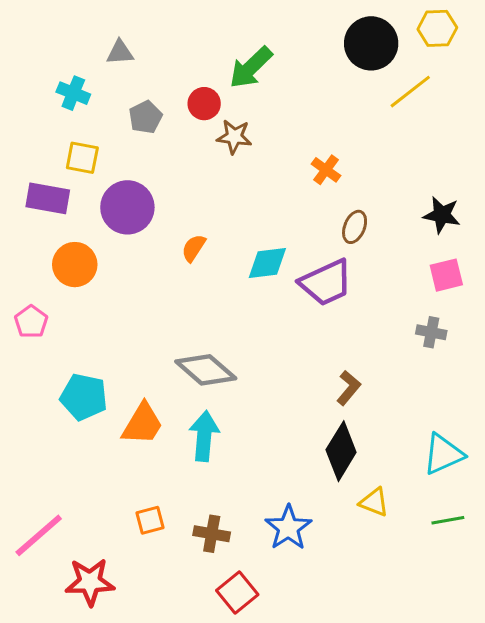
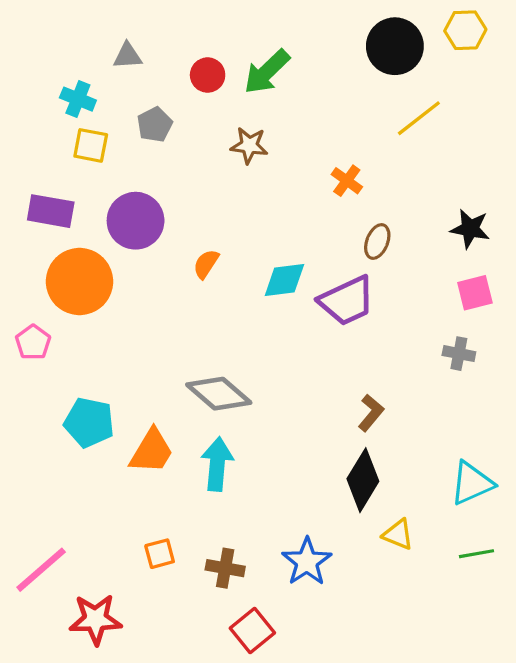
yellow line: (410, 92) -> (419, 118), moved
red circle: (204, 104) -> (208, 75), moved
yellow square: (82, 158) -> (91, 145), moved
orange circle: (75, 265) -> (79, 282), size x1.4

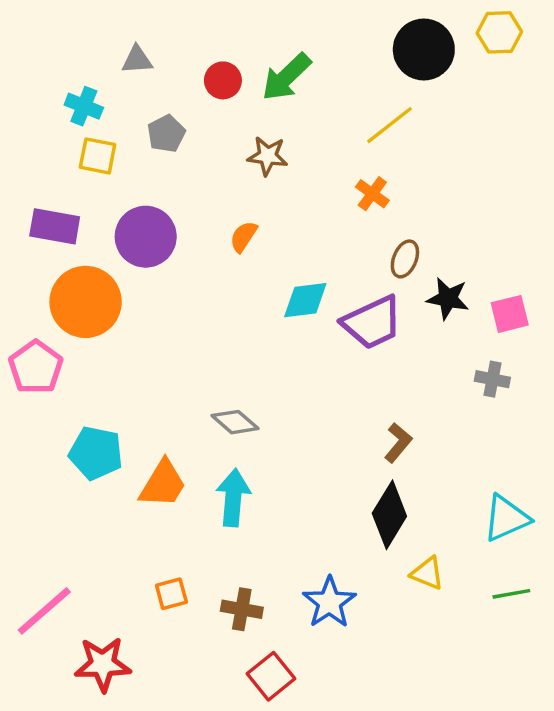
yellow line: (419, 118) -> (389, 125), moved
black star: (470, 229) -> (448, 298), moved
orange semicircle: (206, 264) -> (244, 237), moved
pink pentagon: (33, 342) -> (36, 367), size x1.4
gray diamond: (219, 394) -> (235, 422), size x0.7

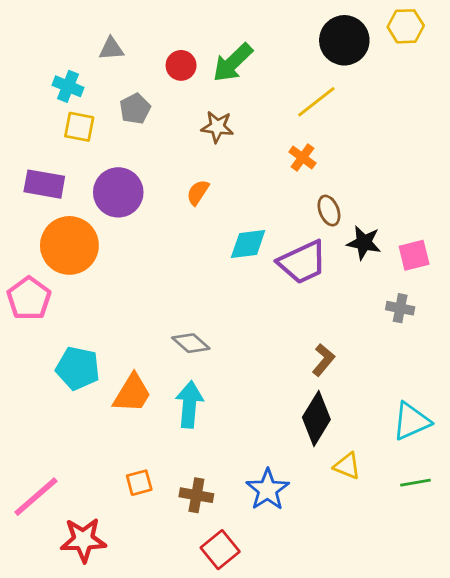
brown ellipse: (405, 259) -> (329, 211), turned -44

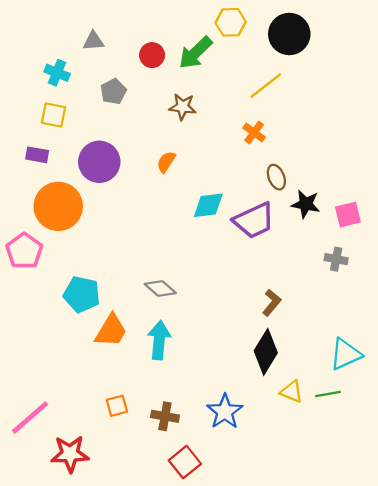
yellow hexagon: (406, 26) -> (231, 22), moved
yellow square: (79, 127) -> (54, 115), moved
purple rectangle: (44, 184) -> (37, 155), size x0.7
cyan pentagon: (78, 368) -> (82, 294), moved
green line: (415, 483) -> (328, 394), moved

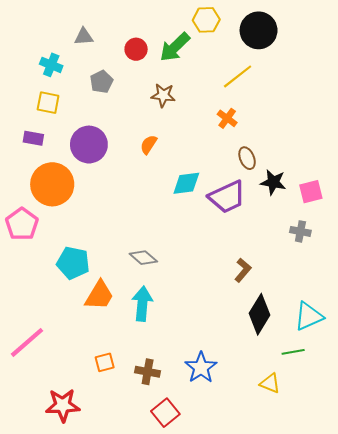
black diamond: (266, 352) -> (260, 314), moved
yellow triangle: (292, 392) -> (270, 383), moved
pink line: (30, 417) -> (27, 342), moved

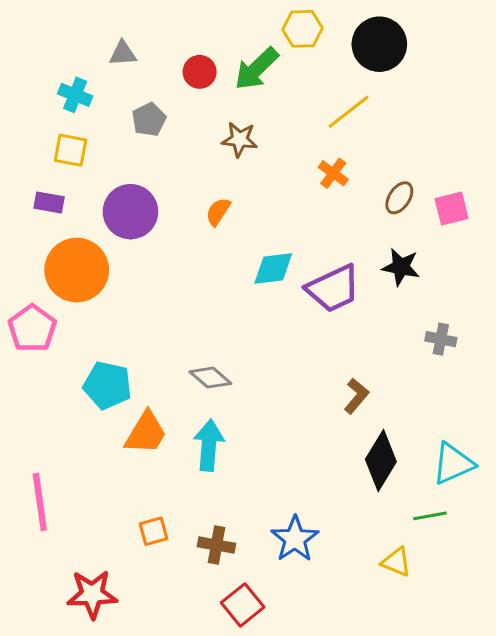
brown ellipse: (247, 158) -> (399, 198), moved, turned 55
pink square: (311, 192) -> (452, 209), moved
pink line: (27, 342) -> (40, 502), turned -57

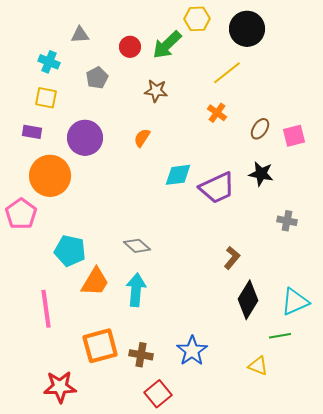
pink line: (40, 502) -> (46, 309), moved
orange square: (154, 531) -> (100, 346), size x1.8

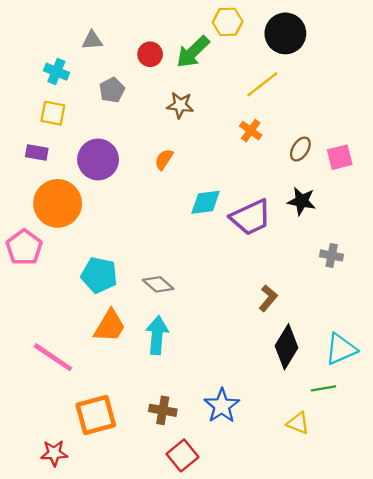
cyan pentagon: (70, 251) -> (99, 275), moved
pink line: (46, 309) -> (53, 357), turned -48
orange square: (100, 346) -> (96, 415), moved
red star: (60, 387) -> (54, 453), moved, size x0.7

